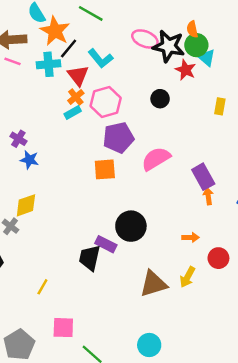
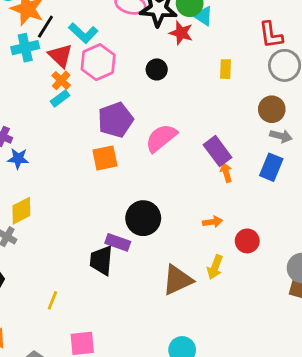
pink hexagon: (106, 102) -> (98, 62), moved

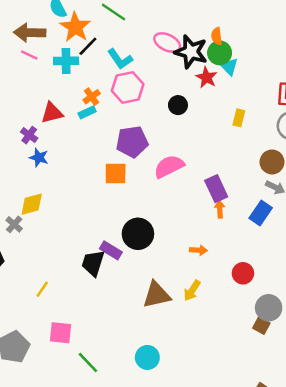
red triangle: (60, 56) -> (52, 113), moved, turned 50
red circle: (247, 241) -> (243, 273), moved

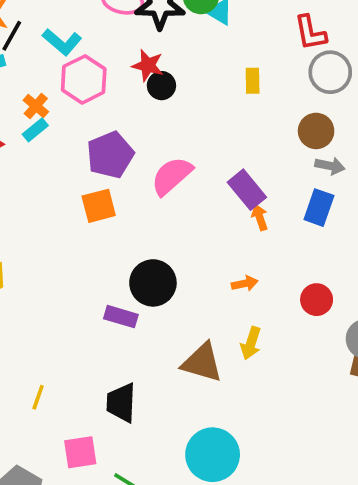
red star: (206, 77) -> (148, 65), moved
black trapezoid: (93, 263) -> (121, 403), moved
brown triangle: (156, 295) -> (202, 363), turned 44
cyan circle: (147, 357) -> (213, 455), size x1.5

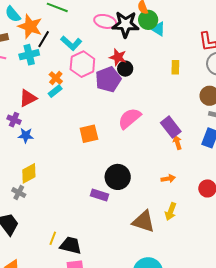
purple pentagon: (110, 155) -> (108, 79), moved
black trapezoid: (121, 403) -> (71, 245), moved, turned 100

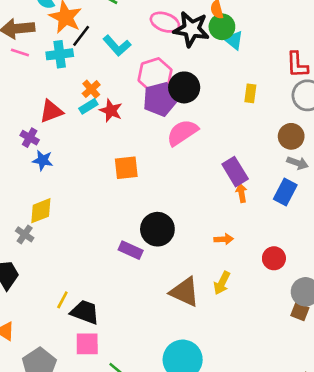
red star: (118, 57) -> (111, 111), moved
pink hexagon: (82, 64) -> (155, 75), moved
black circle: (125, 69) -> (184, 87), size x1.5
pink semicircle: (130, 118) -> (182, 133), moved

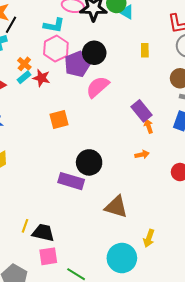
cyan L-shape: (117, 46) -> (54, 25), moved, turned -30
pink hexagon: (155, 75) -> (56, 49), moved
orange arrow: (224, 239) -> (142, 155), moved
purple rectangle: (131, 250) -> (71, 181), size x1.4
yellow arrow: (222, 283) -> (149, 238), moved

